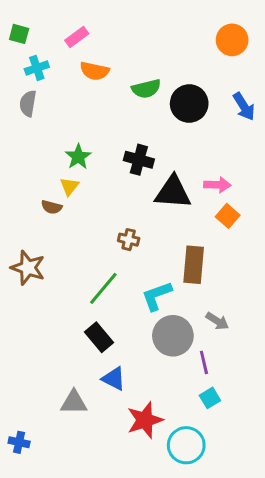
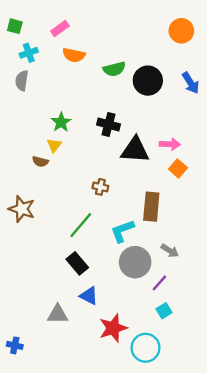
purple line: (204, 362) -> (159, 283), turned 54

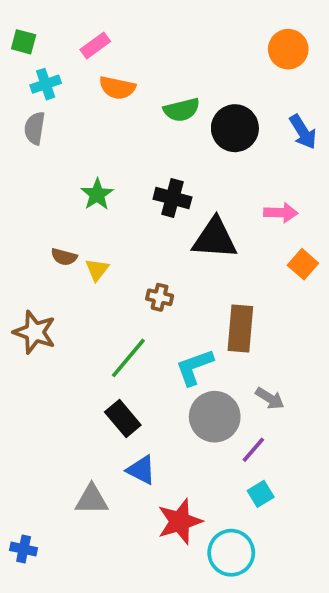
pink arrow: (170, 144) -> (281, 213), moved
yellow triangle: (54, 145) -> (97, 270), moved
orange square: (178, 168) -> (303, 264), moved

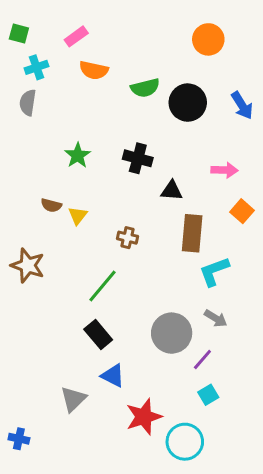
orange circle: (288, 49) -> (208, 39), moved
black triangle: (215, 238) -> (172, 191), size x0.6
brown rectangle: (240, 328) -> (192, 233), moved
cyan L-shape: (194, 367) -> (214, 271), moved
gray triangle: (92, 499) -> (73, 399), turned -44

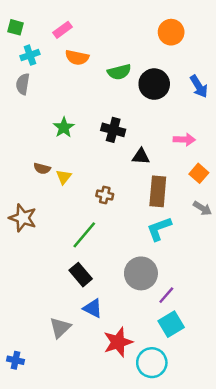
cyan L-shape: (214, 271) -> (159, 229), moved
gray arrow: (216, 318) -> (202, 208), moved
cyan square: (208, 395) -> (171, 324), size x1.5

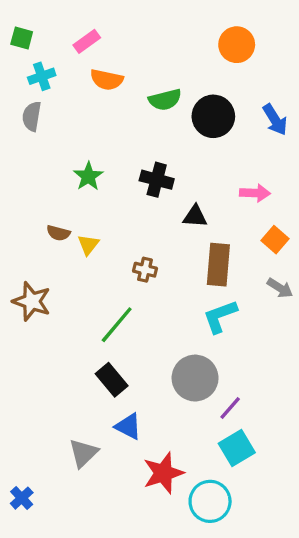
blue cross: (16, 360) -> (22, 498), turned 35

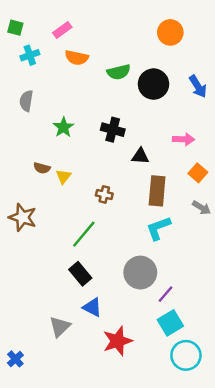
gray semicircle: (32, 116) -> (26, 101), moved
cyan circle: (210, 501) -> (186, 355), moved

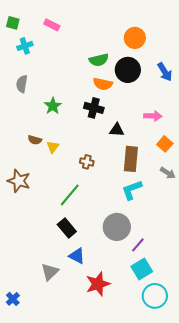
pink rectangle: (62, 30) -> (52, 25), turned 63
orange circle: (170, 32) -> (135, 38), moved
orange semicircle: (77, 58) -> (103, 84), moved

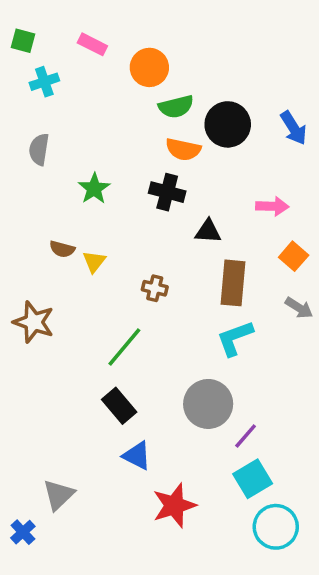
orange circle: (135, 38) -> (149, 67), moved
gray triangle: (50, 272) -> (59, 495), moved

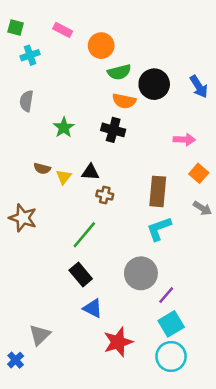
black triangle: (208, 231) -> (90, 172), moved
cyan circle: (276, 527) -> (171, 356), moved

